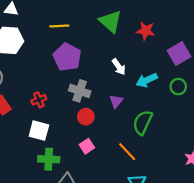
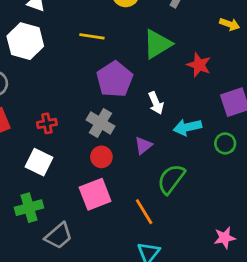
green triangle: (111, 21) -> (157, 44), turned 35
purple pentagon: (67, 57) -> (115, 79), moved
pink square: (87, 146) -> (95, 194), size x1.6
green cross: (49, 159) -> (29, 208), moved, turned -30

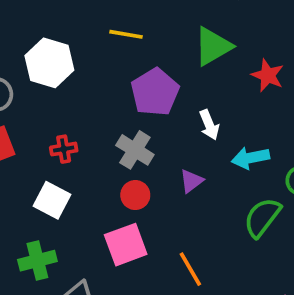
white hexagon: (25, 41) -> (49, 63), moved
green semicircle: (171, 179) -> (262, 217), moved

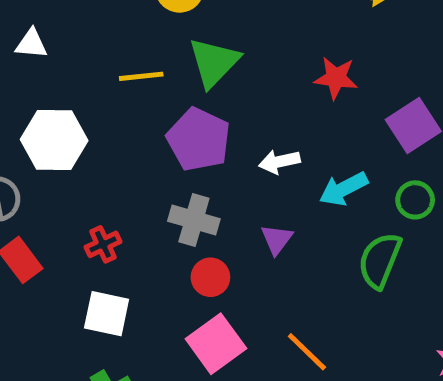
green triangle: (213, 46) -> (214, 62), moved
white arrow: (209, 125) -> (279, 162), turned 116

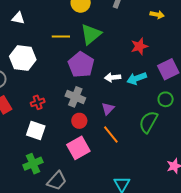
red star: (336, 78) -> (139, 46), turned -30
cyan arrow: (344, 189) -> (137, 78), moved
orange line: (307, 352) -> (111, 135), moved

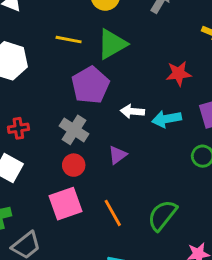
green semicircle: (148, 122) -> (162, 215), moved
orange line: (111, 135) -> (113, 213), moved

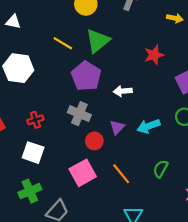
yellow line: (69, 40) -> (63, 43), turned 30
cyan arrow: (167, 119) -> (148, 126), moved
red circle: (74, 165) -> (94, 141), moved
green semicircle: (162, 215) -> (161, 169), size x0.7

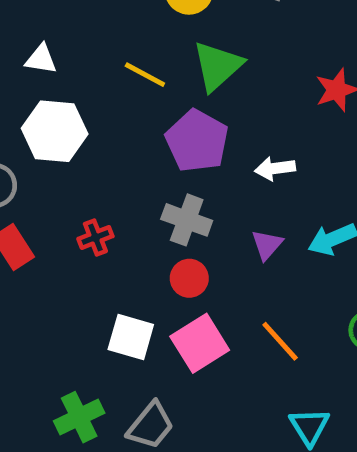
white triangle: (13, 22) -> (41, 59), moved
red circle: (94, 141) -> (189, 278), moved
white square: (33, 153) -> (131, 337), moved
green cross: (30, 191) -> (79, 417), moved

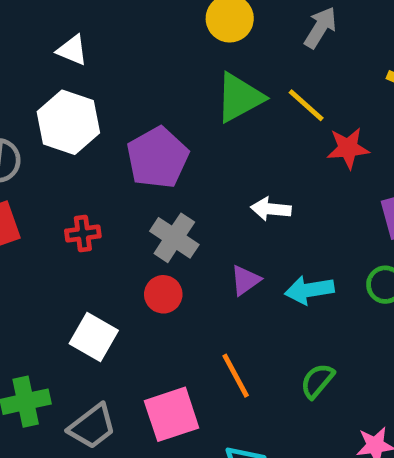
yellow line: (145, 75) -> (306, 105), moved
purple pentagon: (197, 141) -> (158, 158), moved
pink square: (200, 343) -> (172, 414), moved

